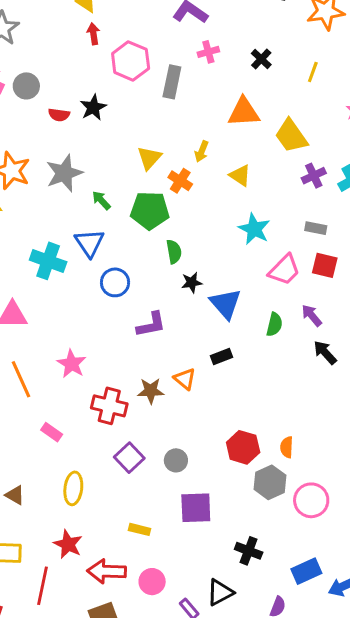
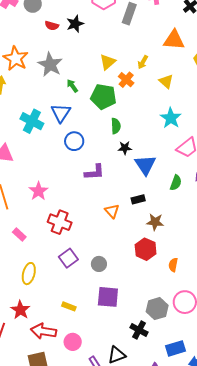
gray star: (64, 173) -> (50, 65), turned -30
brown star: (151, 391) -> (155, 222), moved
red hexagon: (243, 447) -> (146, 249), moved
gray hexagon: (270, 482) -> (157, 309), moved

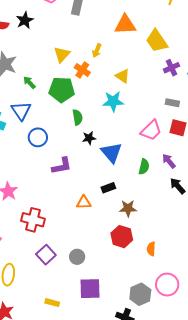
yellow triangle: (166, 81) -> (123, 76), moved
cyan star: (171, 118) -> (113, 101), moved, turned -30
orange triangle: (112, 211) -> (84, 202), turned -42

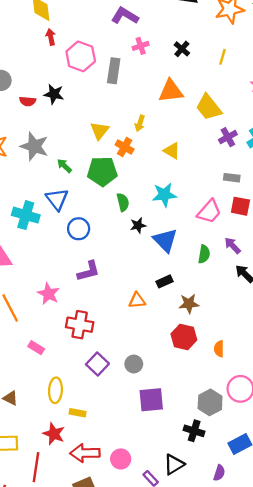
black star: (25, 20) -> (54, 94), turned -30
cyan star: (113, 101) -> (164, 195), moved
purple L-shape: (62, 166) -> (89, 271), moved
yellow rectangle: (52, 303) -> (78, 413), moved

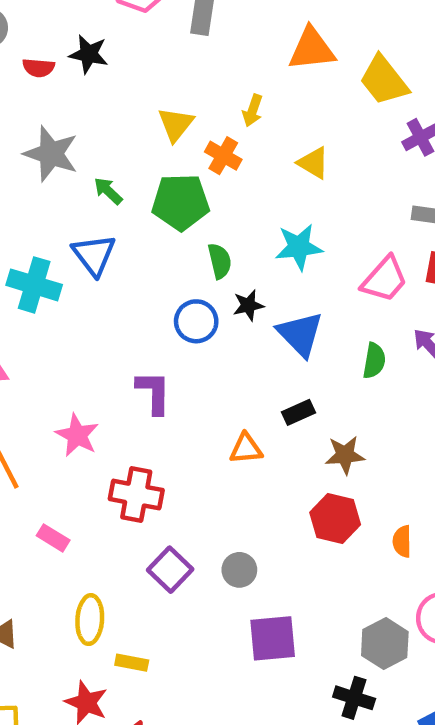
blue circle: (79, 229) -> (196, 321), moved
purple L-shape: (89, 271) -> (154, 392), turned -75

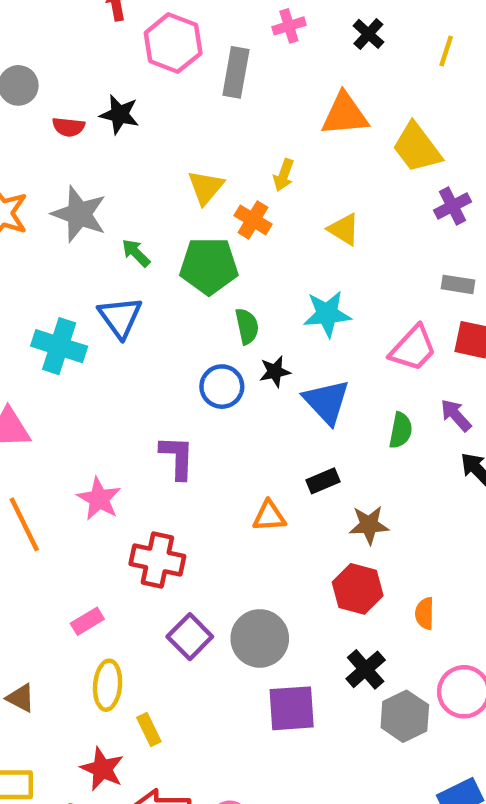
pink rectangle: (53, 538) -> (87, 621), moved, turned -64
gray circle: (239, 570) -> (260, 638), size x1.6
yellow rectangle: (132, 663) -> (149, 730), turned 52
black cross: (354, 698) -> (366, 669), moved, turned 30

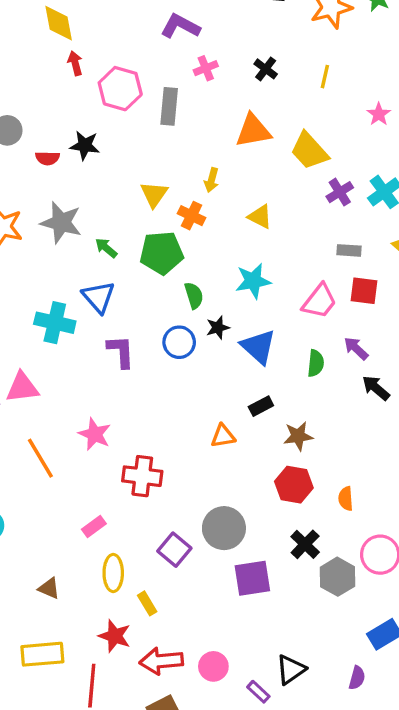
purple L-shape: (177, 457) -> (121, 351), moved
purple square: (190, 637) -> (174, 550), moved

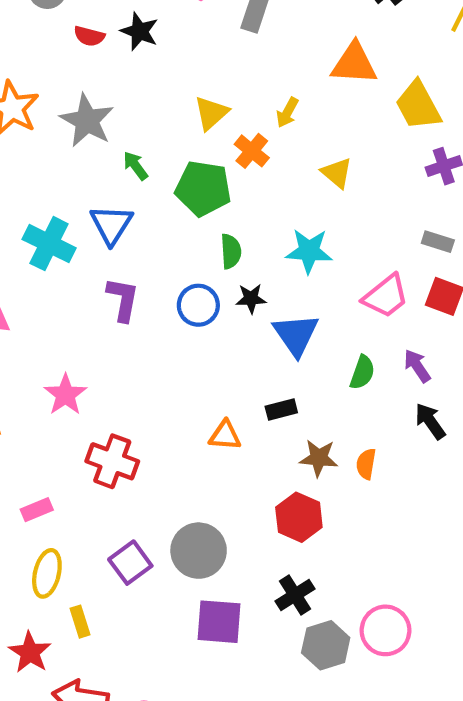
orange semicircle: (346, 499) -> (366, 464), moved

